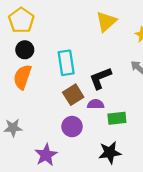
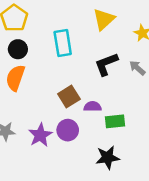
cyan rectangle: (66, 63) -> (63, 43), moved
black L-shape: (100, 78) -> (106, 64), moved
purple star: (46, 155) -> (40, 135), moved

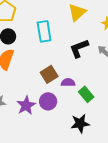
green rectangle: (115, 121) -> (86, 94), turned 56

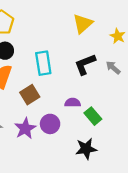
cyan rectangle: (44, 31) -> (43, 63), moved
brown square: (49, 74) -> (30, 95), moved

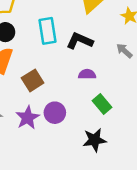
cyan rectangle: (43, 63) -> (47, 31), moved
black L-shape: (85, 64) -> (80, 41), moved, turned 45
purple semicircle: (73, 103) -> (87, 74), moved

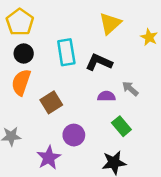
gray arrow: (124, 51) -> (130, 89), moved
purple star: (28, 118) -> (49, 158), moved

